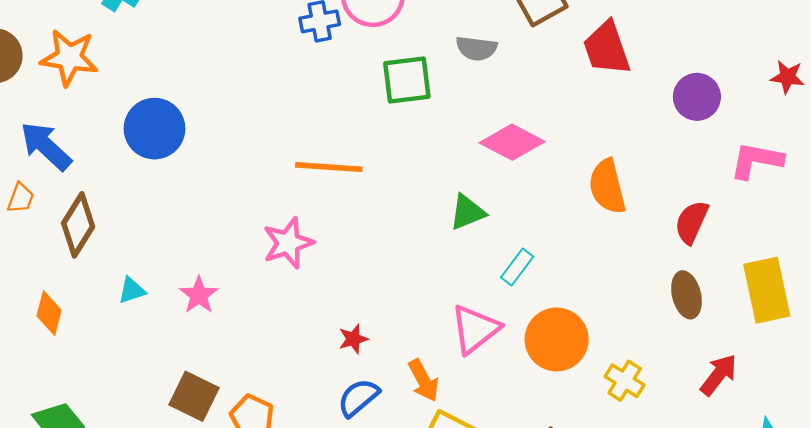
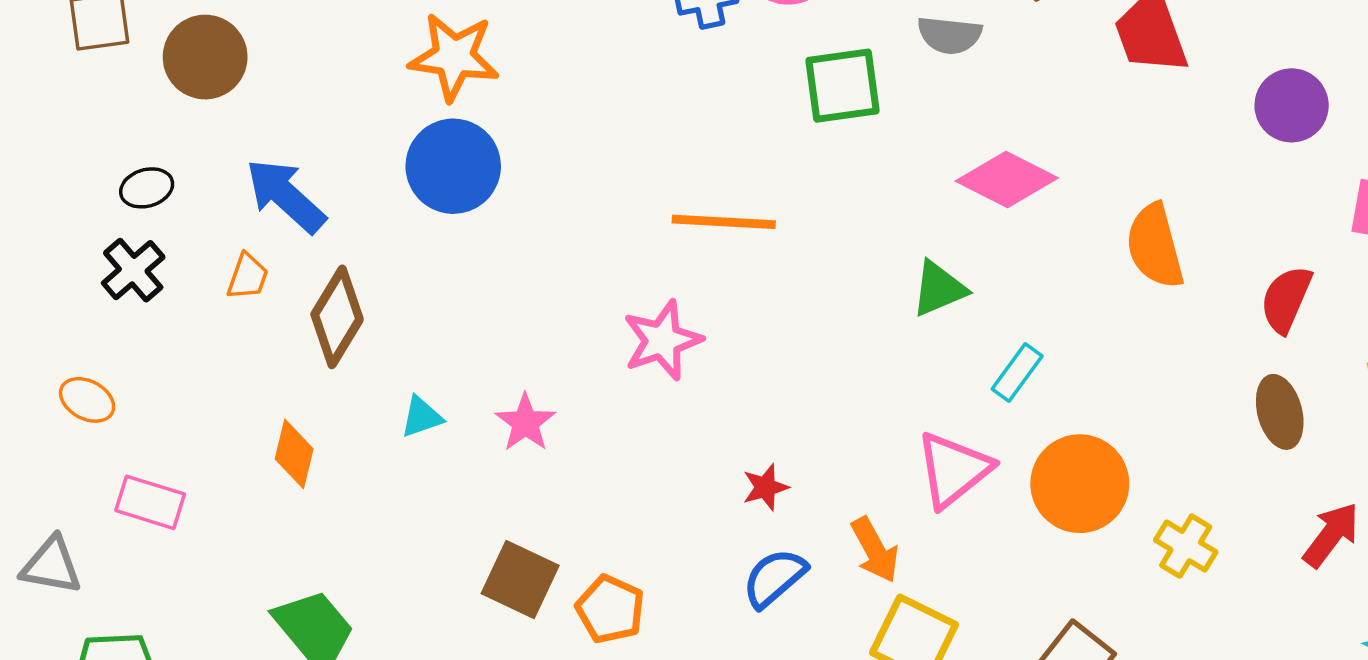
orange star: (69, 58) -> (454, 57), moved

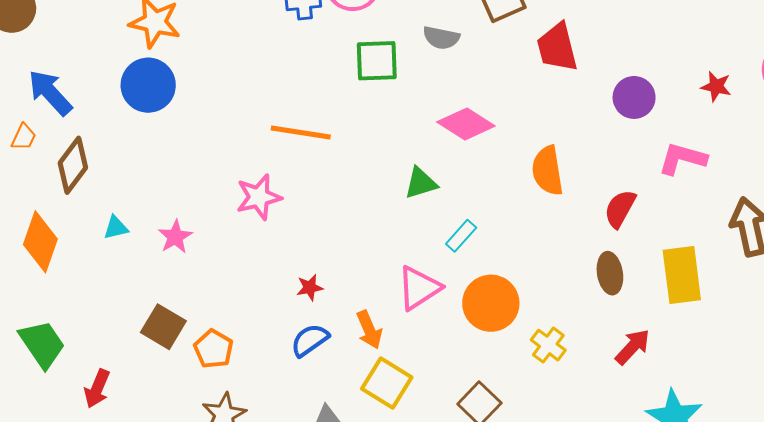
orange diamond: (294, 454) -> (40, 242), size x1.5

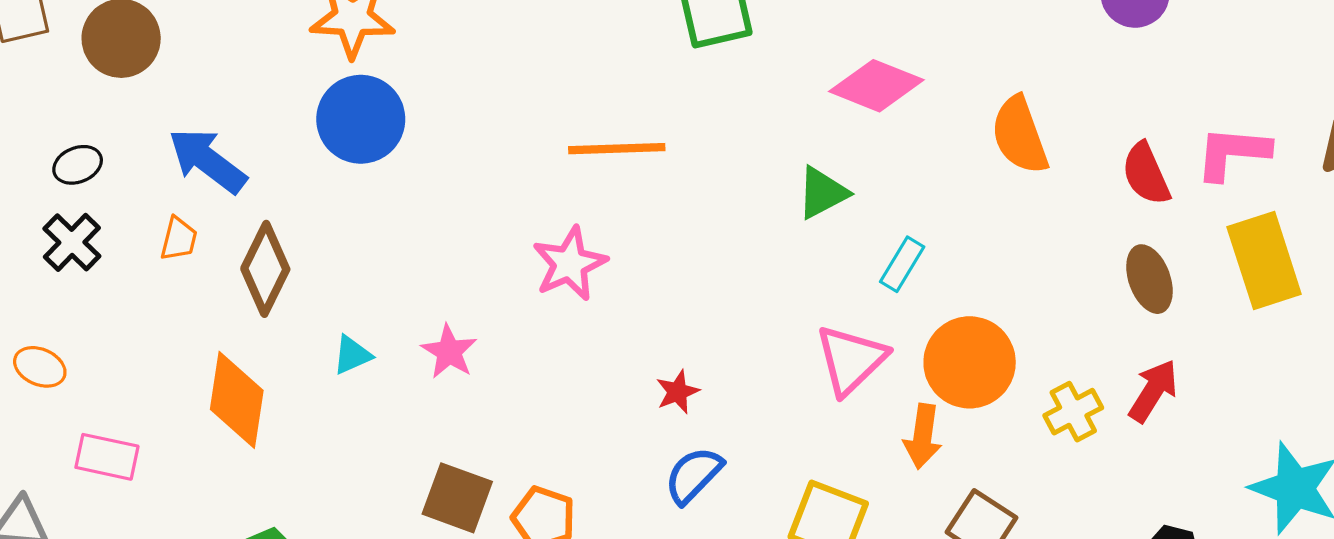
pink L-shape: (682, 159) -> (1233, 153), moved
red semicircle: (620, 209) -> (1146, 174), turned -42
orange arrow: (369, 330) -> (923, 436), moved, turned 42
yellow cross: (548, 345) -> (1073, 412), turned 36
red arrow: (633, 347) -> (1153, 391), moved

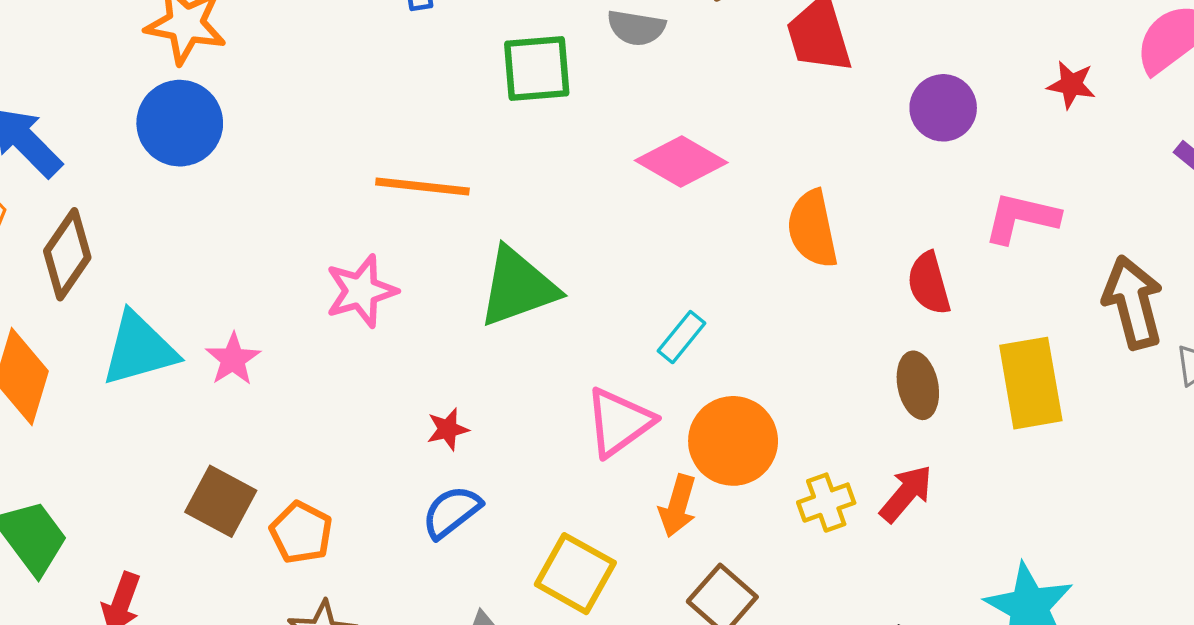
pink L-shape: (1233, 153) -> (1021, 218), moved
green triangle: (822, 193) -> (518, 287), moved, size x1.6
cyan triangle: (352, 355) -> (139, 349), size x2.0

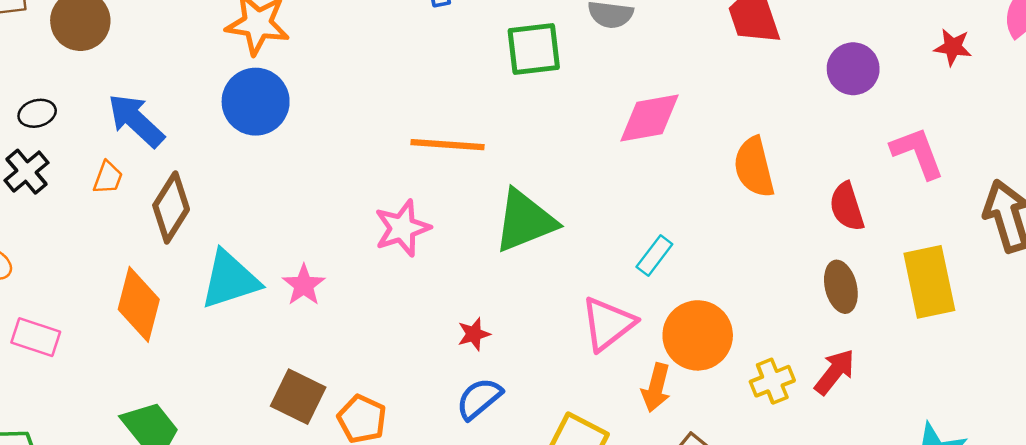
pink diamond: (681, 162) -> (649, 118), turned -38
pink L-shape: (1021, 218) -> (917, 153), turned 58

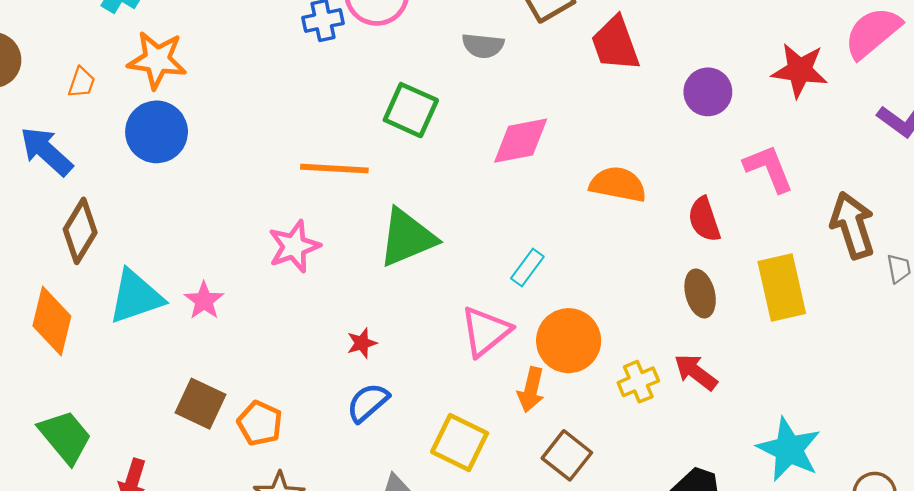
red star: (953, 47) -> (800, 70), size x1.6
green square: (534, 49) -> (411, 110), moved, turned 32
orange semicircle: (754, 167) -> (618, 184), turned 116
orange trapezoid: (108, 178) -> (82, 82), moved
red arrow: (835, 372) -> (696, 372), turned -90

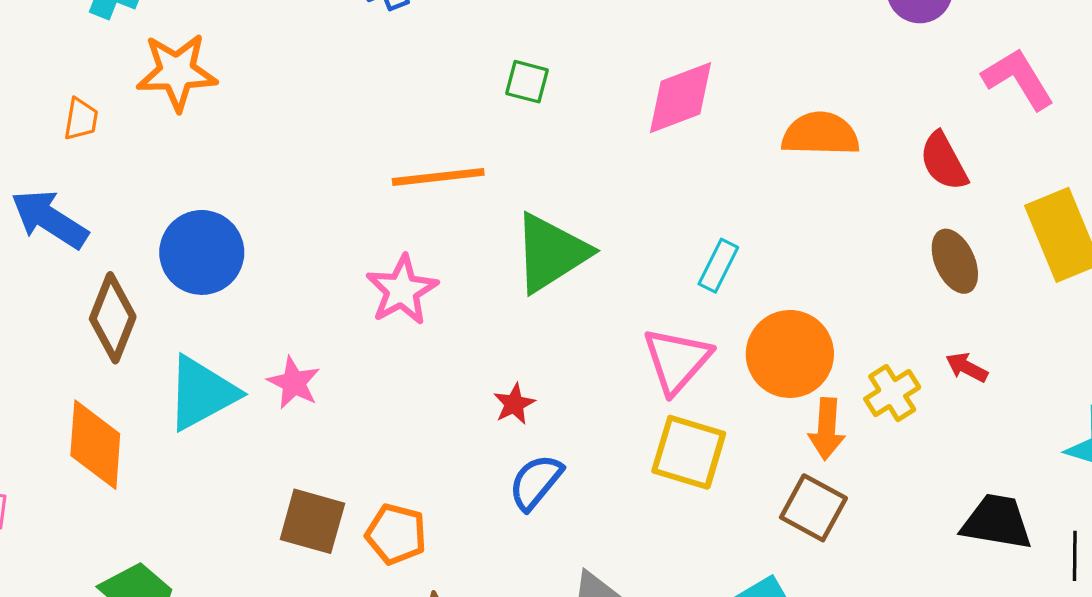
green square: (411, 110) -> (527, 82), size x0.6
blue circle: (157, 132) -> (202, 252), moved
red arrow: (696, 372) -> (967, 367), size x0.7
orange arrow: (531, 390) -> (827, 429), moved
yellow square: (460, 443) -> (689, 452), moved

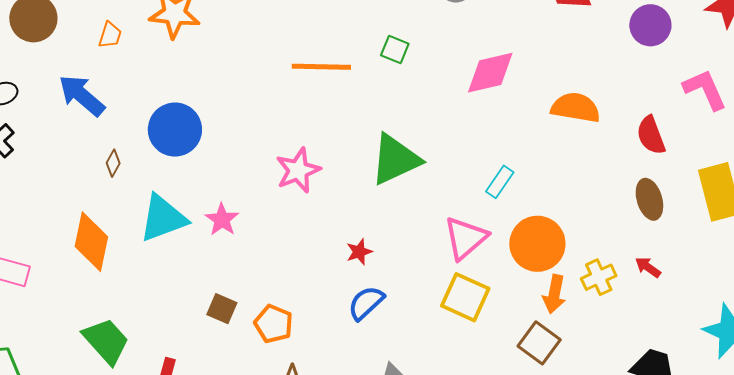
orange line: (438, 177) -> (321, 67), moved
brown diamond: (113, 318) -> (113, 163), size x0.5
brown square: (312, 521) -> (222, 309), size x0.7

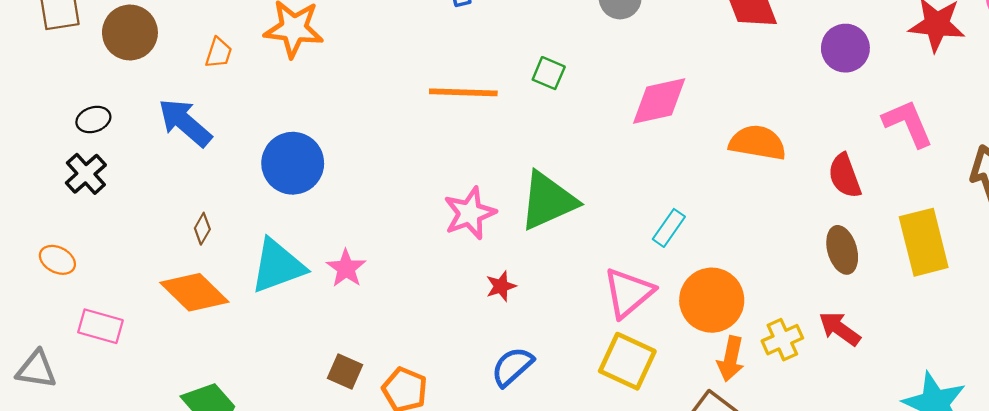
brown diamond: (113, 163) -> (202, 229), moved
pink star: (298, 170) -> (470, 213), moved
orange diamond: (91, 242) -> (194, 292), turned -58
red star: (359, 252) -> (501, 286), moved
red arrow: (648, 267) -> (840, 329), size x1.4

